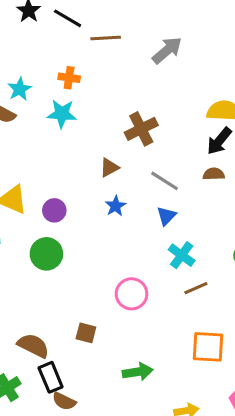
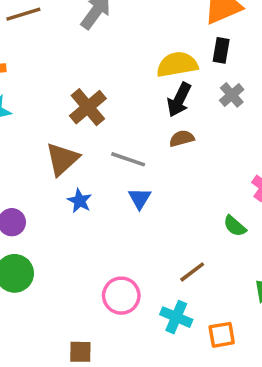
brown triangle: (109, 167) -> (62, 159), size x1.5
cyan cross: (182, 255) -> (176, 317), moved
orange square: (208, 347) -> (222, 335), size x0.7

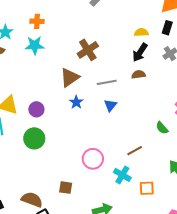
yellow semicircle: (177, 64) -> (141, 32), size x0.6
gray line: (128, 159) -> (107, 82), turned -36

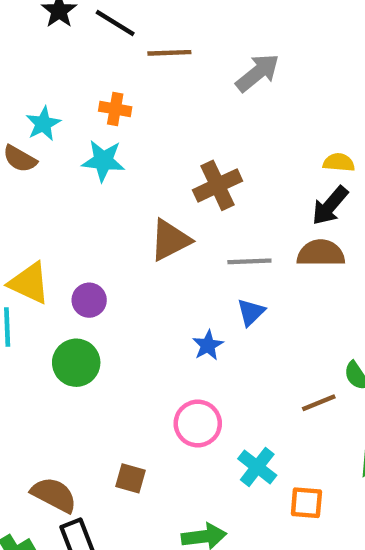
brown semicircle: (139, 74) -> (321, 253), size x1.5
blue star: (76, 102) -> (208, 345), moved
brown line: (135, 151) -> (319, 403), moved

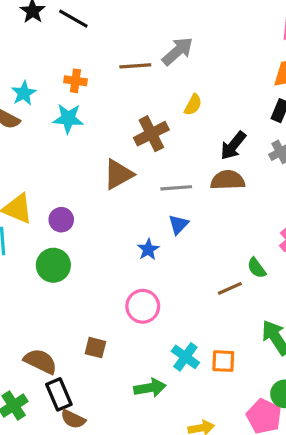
brown line: (169, 53) -> (135, 66), moved
yellow semicircle: (339, 163) -> (193, 105), moved, turned 115
cyan cross: (257, 467) -> (185, 357), moved

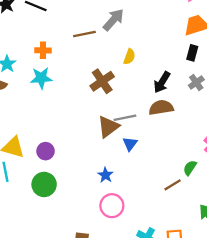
brown triangle: (118, 174) -> (108, 127), moved
blue star: (148, 249) -> (105, 175), moved
green semicircle: (257, 268) -> (190, 168), turned 77

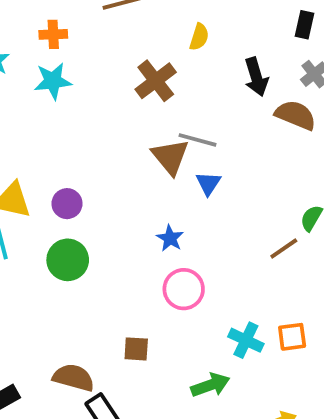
black arrow: (162, 82) -> (256, 77), turned -45
brown semicircle: (161, 108) -> (296, 115), moved, turned 35
gray line: (125, 118) -> (197, 140), turned 30
brown triangle: (108, 127) -> (170, 157), turned -30

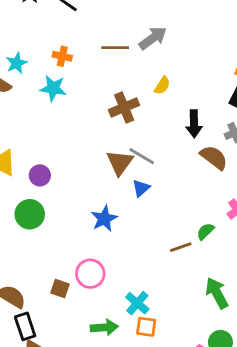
blue star: (170, 238) -> (104, 219), size x1.4
pink circle: (184, 289) -> (90, 274), moved
orange square: (292, 337) -> (146, 327), moved

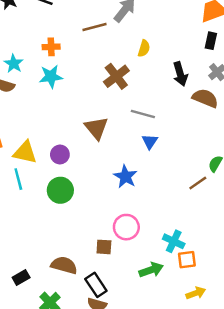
brown triangle: (120, 163) -> (96, 128), moved
black rectangle: (25, 326) -> (96, 285), moved

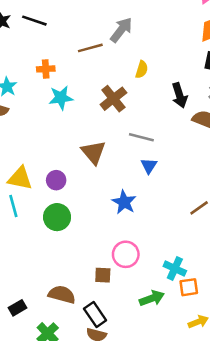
cyan star: (51, 77) -> (61, 98), moved

